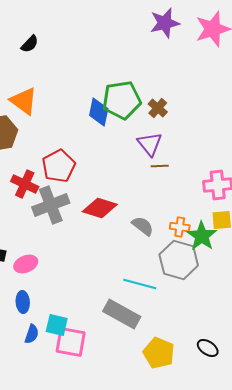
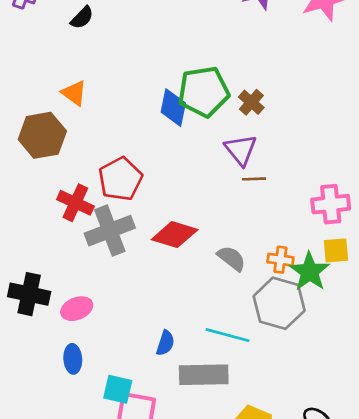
orange triangle: (24, 101) -> (74, 93), size x0.7
gray rectangle: (122, 314) -> (204, 375), turned -30
blue semicircle: (32, 334) -> (165, 343), moved

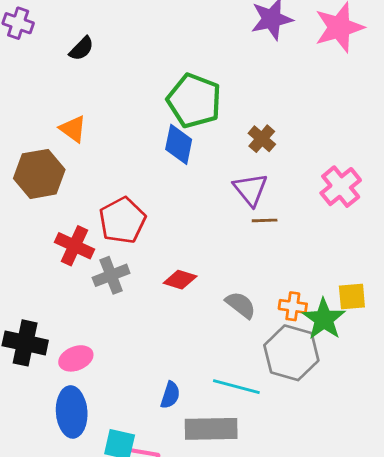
green pentagon: (204, 92) -> (194, 101), moved, turned 30
pink cross: (331, 204) -> (341, 187), moved, turned -33
gray cross: (110, 231) -> (111, 275), size x0.7
red diamond: (175, 235) -> (180, 280), size x0.7
blue ellipse: (73, 359) -> (72, 412), size x1.6

